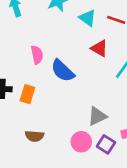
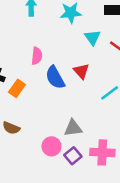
red triangle: (99, 48) -> (81, 71), moved

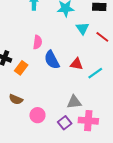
red triangle: (81, 71) -> (76, 64), moved, turned -40
gray triangle: (73, 128) -> (74, 102), moved
pink circle: (51, 146) -> (37, 115), moved

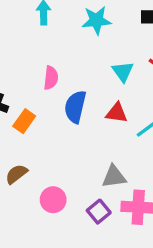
cyan triangle: (82, 28) -> (123, 72), moved
blue semicircle: (52, 60) -> (75, 107), turned 42
brown semicircle: (16, 99) -> (16, 174), turned 120

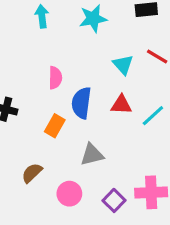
orange rectangle: (24, 121) -> (55, 126), moved
gray triangle: (114, 177) -> (92, 155), moved

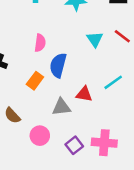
red triangle: (121, 105) -> (84, 94), moved
brown semicircle: (32, 173) -> (12, 116), turned -96

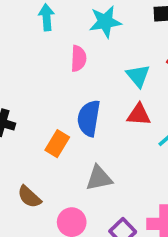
pink semicircle: (40, 43) -> (78, 58), moved
red triangle: (84, 94) -> (139, 115), moved

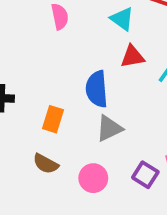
blue semicircle: (89, 118) -> (97, 89), moved
orange rectangle: (57, 144) -> (53, 119), moved

